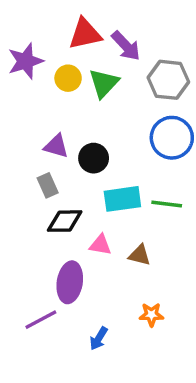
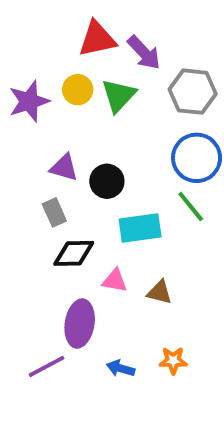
purple star: (26, 61) -> (29, 101), moved
green line: (167, 204) -> (191, 207), moved, turned 44
blue arrow: (99, 338) -> (121, 368), moved, turned 75

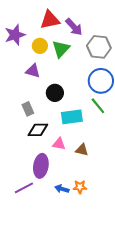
purple star: (29, 101) -> (15, 35), moved
purple triangle: (64, 168) -> (33, 71), moved
orange star: (173, 361) -> (80, 187), moved

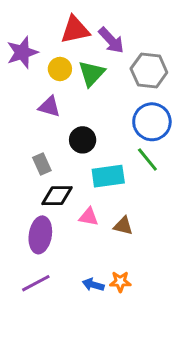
purple ellipse: (41, 166) -> (40, 235), moved

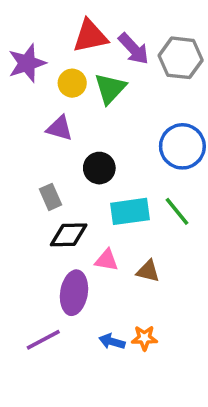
gray hexagon: (149, 71) -> (181, 58), moved
green line: (147, 159) -> (177, 211), moved
purple ellipse: (40, 235) -> (74, 293), moved

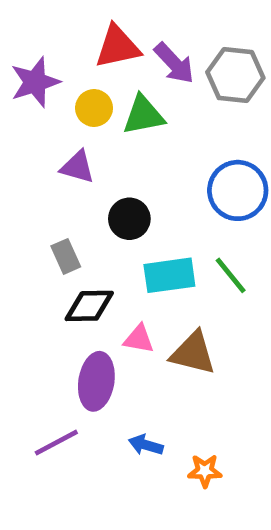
green triangle: (110, 89) -> (143, 115), turned 36
brown triangle: (148, 271) -> (193, 353), size x1.5
orange star: (144, 338) -> (205, 471), moved

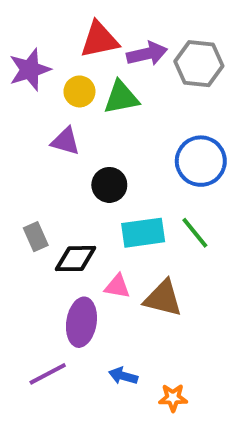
purple arrow: (174, 63) -> (147, 54), turned -60
gray rectangle: (66, 256) -> (36, 237), moved

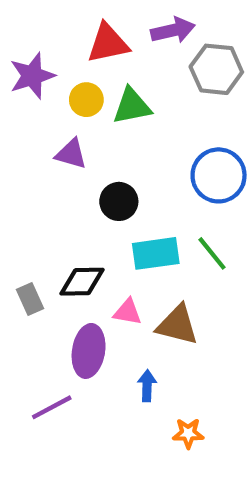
purple arrow: (147, 54) -> (173, 30), moved
gray rectangle: (36, 237) -> (30, 299), moved
blue arrow: (123, 376) -> (147, 386), moved, turned 76

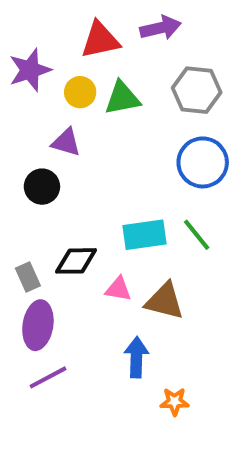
gray hexagon: (216, 69) -> (197, 90), moved
black circle: (119, 201) -> (42, 187), moved
purple ellipse: (89, 351) -> (38, 325), moved
blue arrow: (147, 386) -> (136, 357), size x1.4

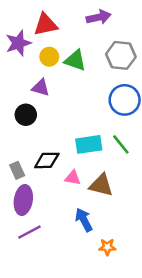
red triangle: (100, 40) -> (46, 25), moved
green triangle: (122, 98) -> (75, 60), turned 30
blue arrow: (136, 357) -> (84, 220), turned -30

